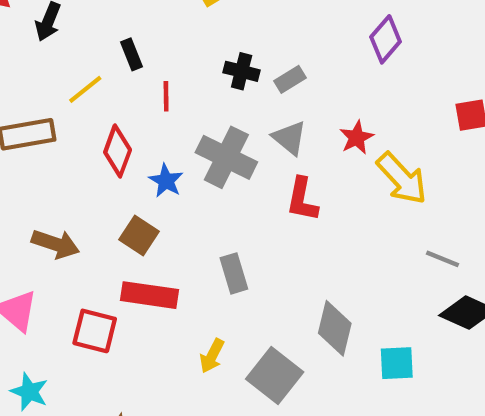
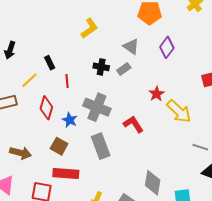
gray triangle: (289, 138) -> (131, 46), moved
red L-shape: (302, 199) -> (133, 124), turned 140
gray rectangle: (234, 273) -> (101, 146), moved, size x1.4

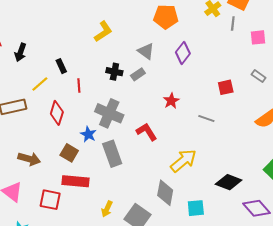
yellow arrow: (179, 111) -> (183, 161), moved, turned -84
blue star: (70, 120) -> (88, 134), moved
gray line: (200, 147) -> (206, 119), moved

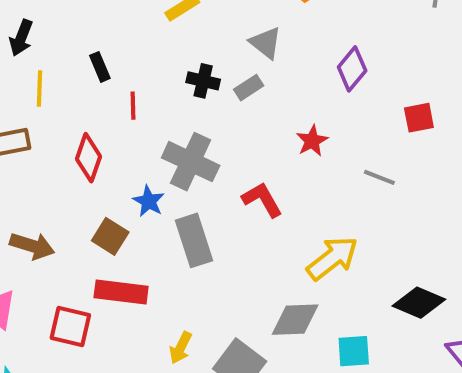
purple diamond: (183, 53) -> (352, 69), moved
yellow line: (40, 84) -> (40, 88), moved, turned -48
gray diamond: (165, 193) -> (295, 320), turned 75

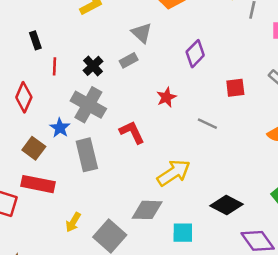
black cross: (203, 81) -> (93, 66), moved, turned 30

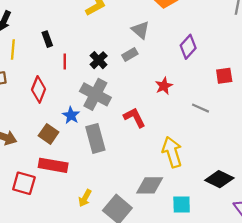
yellow arrow: (174, 173) -> (172, 152), turned -72

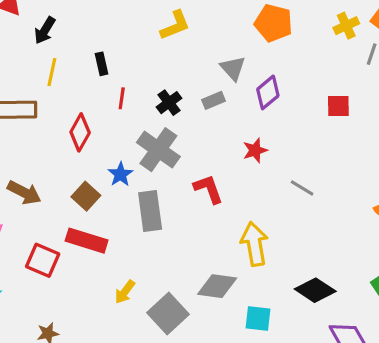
purple diamond: (188, 47) -> (268, 92), moved
red square: (224, 76) -> (338, 106), moved

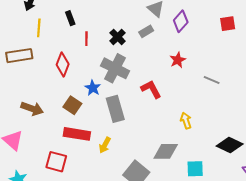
yellow arrow: (254, 244) -> (186, 121), size x0.6
red square: (43, 260) -> (56, 162), moved
yellow arrow: (125, 292) -> (105, 145), moved

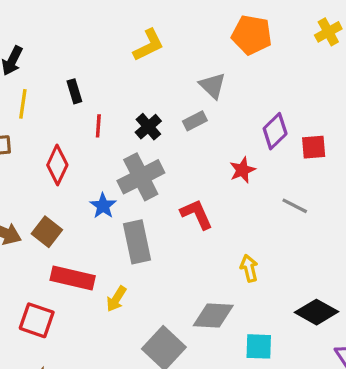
purple diamond: (181, 21) -> (275, 131), moved
red square: (228, 24) -> (314, 147), moved
gray cross: (115, 68) -> (141, 177), turned 32
brown square: (72, 105) -> (47, 232), moved

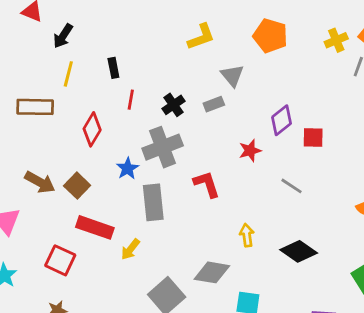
yellow L-shape: (149, 45) -> (201, 37), moved
black diamond: (317, 312) -> (299, 251), moved

